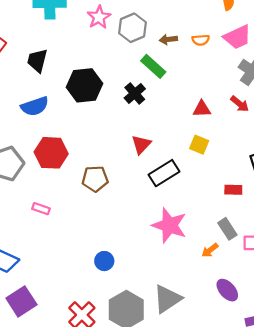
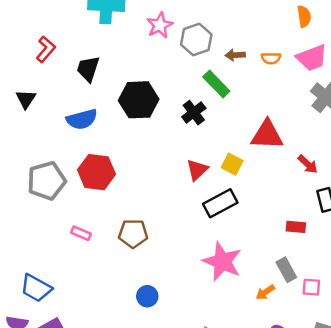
red arrow: (240, 104) -> (308, 164), moved
red triangle: (202, 109) -> (267, 135), size x1.6
yellow square: (199, 145) -> (232, 164), moved
brown pentagon: (95, 179) -> (133, 233), moved

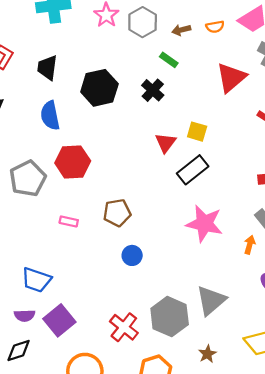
green rectangle: (216, 84) -> (169, 60), size x0.7
blue semicircle: (82, 119) -> (50, 116), turned 104
red triangle: (267, 135) -> (231, 78), moved, turned -32
orange arrow: (265, 292) -> (250, 245), turned 150
blue circle: (147, 296) -> (132, 255), moved

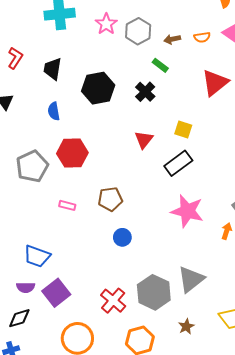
blue semicircle: (50, 116) -> (54, 111), size x0.7
red triangle: (166, 143) -> (144, 140), moved

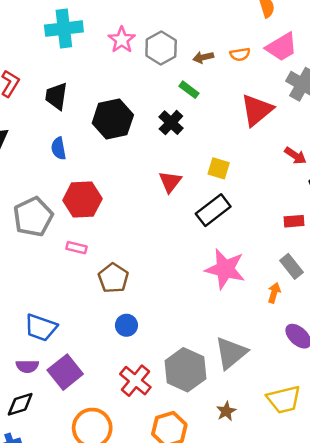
brown pentagon: (110, 199) -> (113, 278), moved, turned -30
pink rectangle: (67, 205) -> (76, 248), moved
blue circle: (122, 237) -> (126, 325), moved

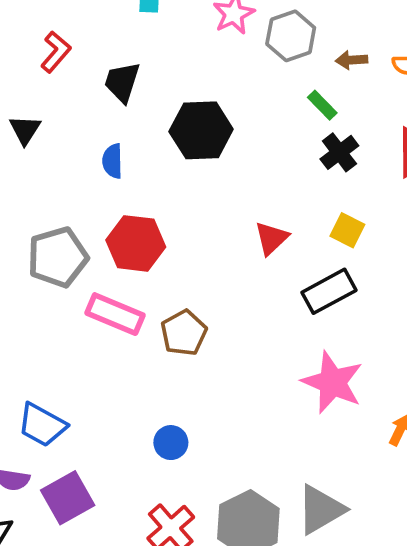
black cross: (171, 123) -> (339, 152), moved
pink rectangle: (76, 248) -> (115, 314), size x1.8
brown pentagon: (113, 278) -> (184, 333), moved

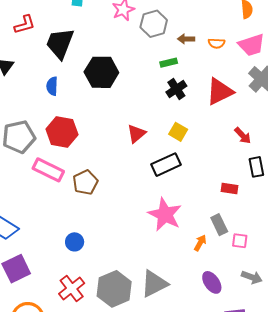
red L-shape: (56, 52) -> (25, 25), turned 30
black trapezoid: (122, 82) -> (60, 43), size x1.4
green rectangle: (322, 105) -> (169, 63), turned -63

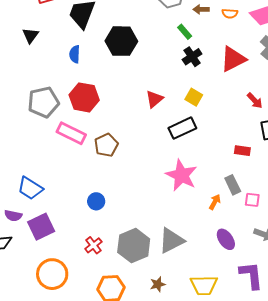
green rectangle: (169, 63) -> (185, 32), turned 63
red cross: (72, 289) -> (93, 245), size x0.7

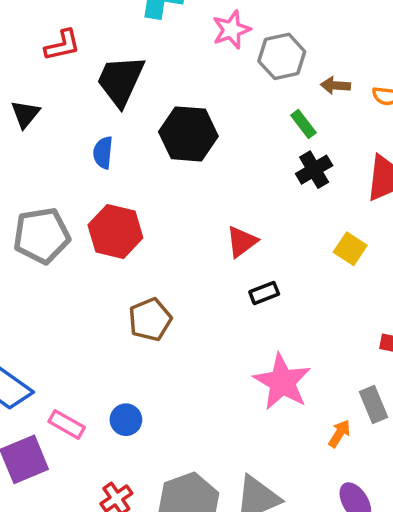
yellow square: (194, 97) -> (350, 249), moved
black rectangle: (182, 128) -> (264, 293), moved, size x0.6
pink rectangle: (71, 133) -> (67, 424), moved, size x0.7

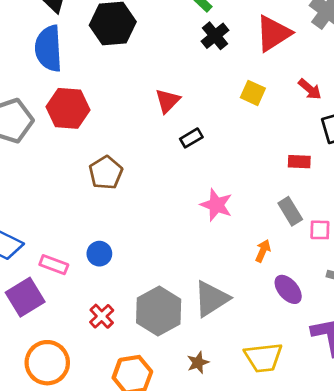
blue semicircle: (103, 153) -> (49, 49), size x1.8
pink star: (282, 382) -> (216, 205), size x0.7
orange arrow: (339, 433) -> (263, 251), moved

